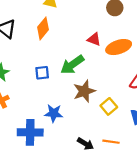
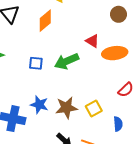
brown star: (84, 91) -> (66, 108), moved

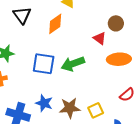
brown circle: (119, 14) -> (116, 23), moved
red triangle: (92, 41) -> (100, 38), moved
blue square: (36, 63) -> (44, 64), size x1.6

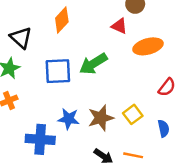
black triangle: (22, 15) -> (21, 38), moved

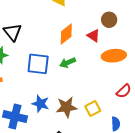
orange diamond: (62, 20) -> (66, 34), moved
green arrow: (93, 64) -> (68, 63), size x0.7

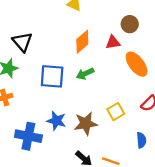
red triangle: (93, 36) -> (113, 42), turned -40
orange ellipse: (114, 56) -> (137, 64), turned 60
yellow square: (93, 109) -> (116, 112), moved

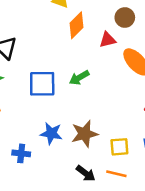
orange diamond: (82, 42) -> (76, 25), moved
yellow square: (116, 112) -> (119, 147), moved, turned 30
blue cross: (28, 136) -> (21, 153), size x0.6

